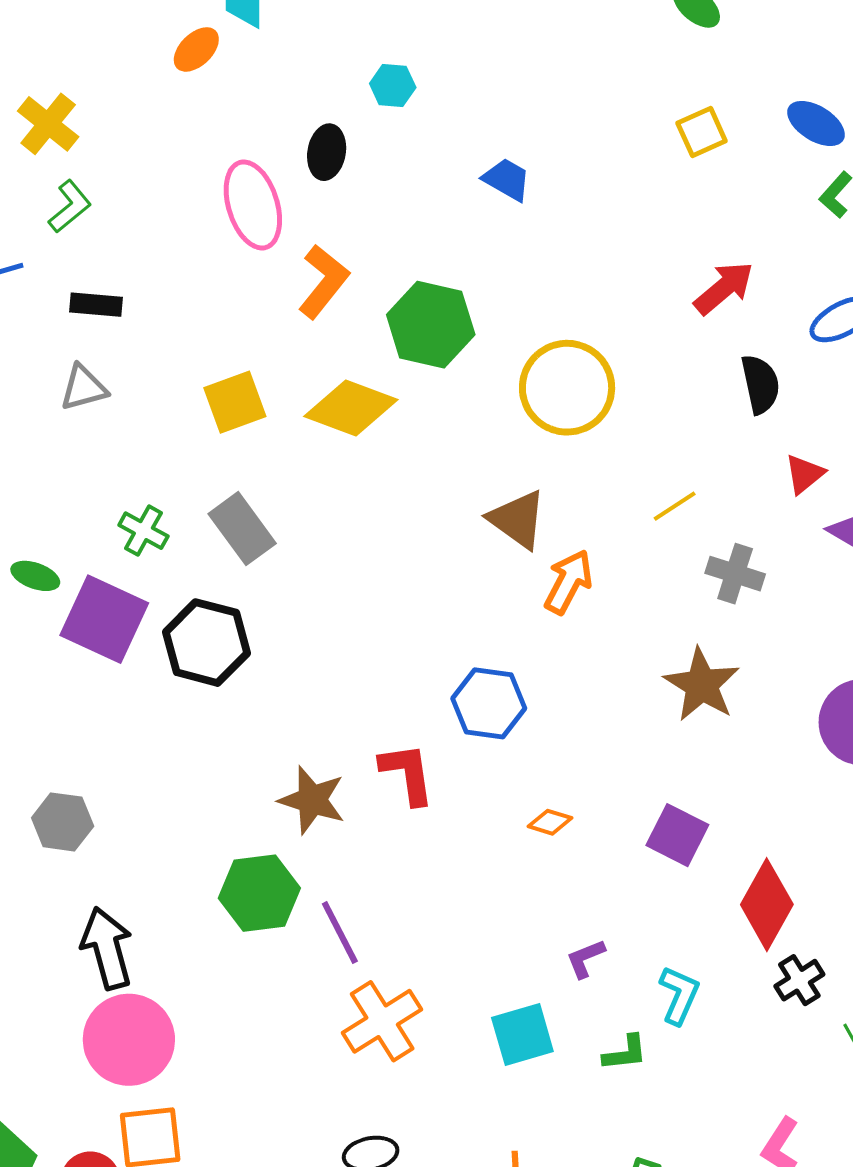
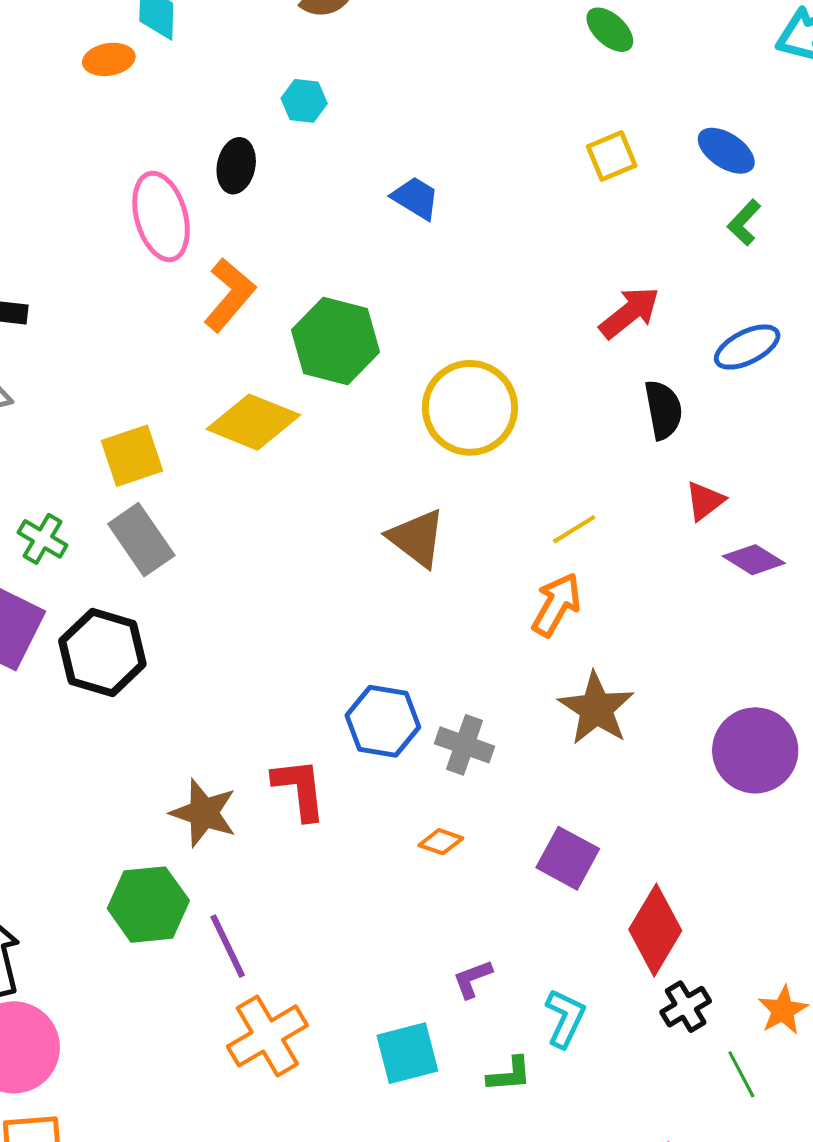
orange ellipse: (196, 49) -> (109, 59), turned 33
yellow square: (235, 402) -> (132, 456), moved
gray cross: (735, 574) -> (465, 745), moved
orange arrow: (568, 582) -> (556, 605), moved

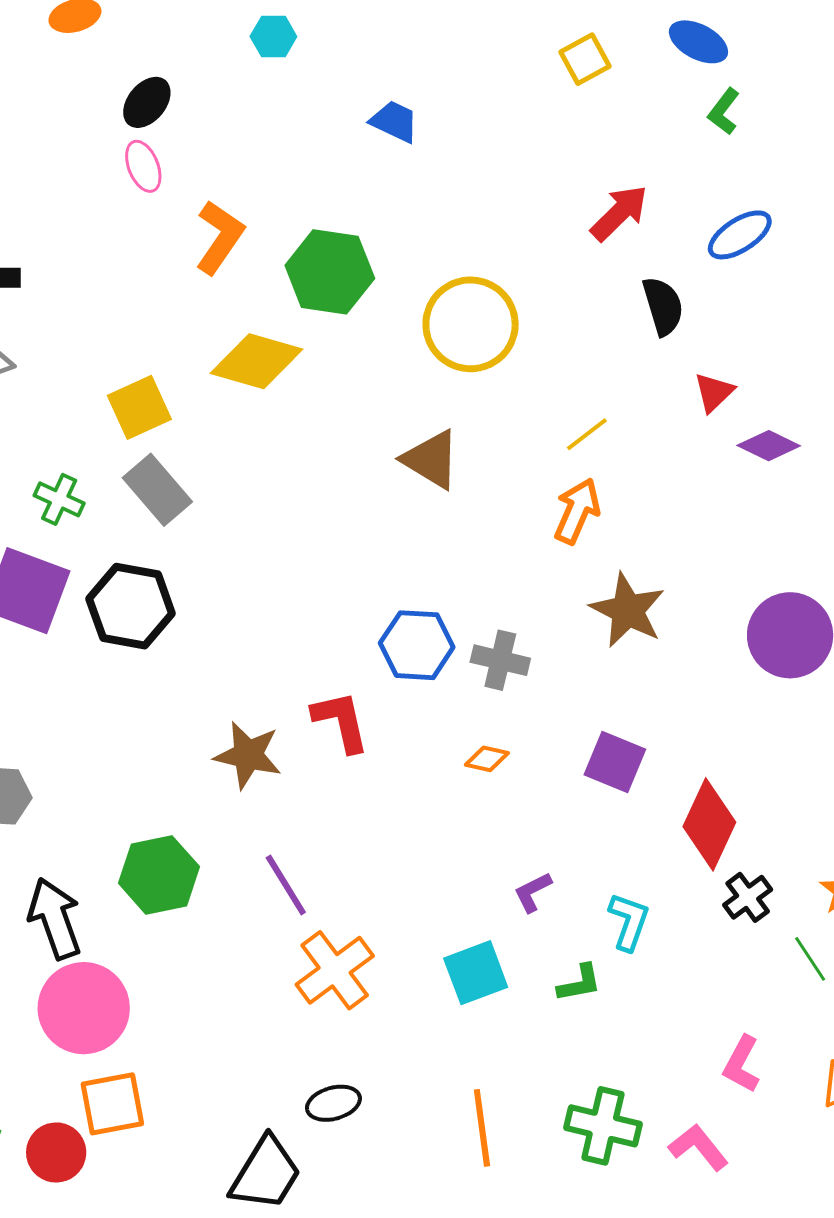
black ellipse: (236, 166) -> (147, 102), moved, turned 34
pink ellipse: (161, 216) -> (143, 166), size x0.6
green hexagon: (148, 905) -> (159, 875), moved

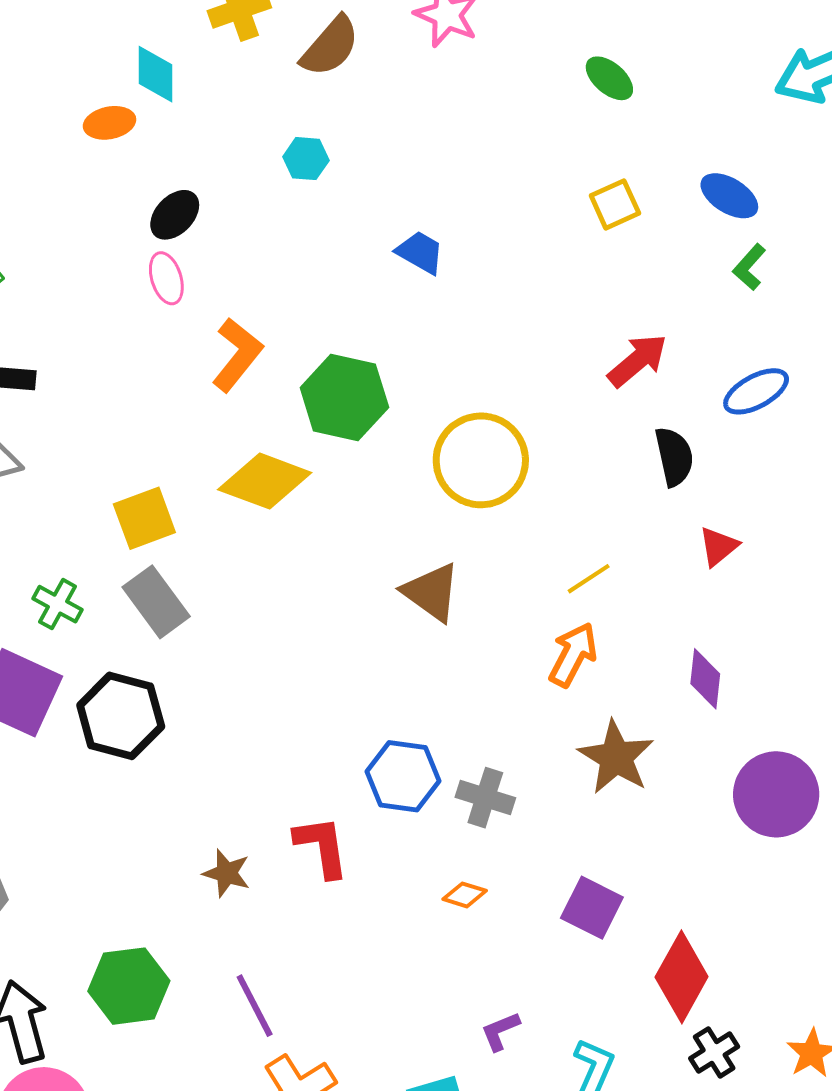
purple diamond: (769, 446) -> (705, 679), moved, turned 66
brown star: (248, 755) -> (227, 873), size x0.7

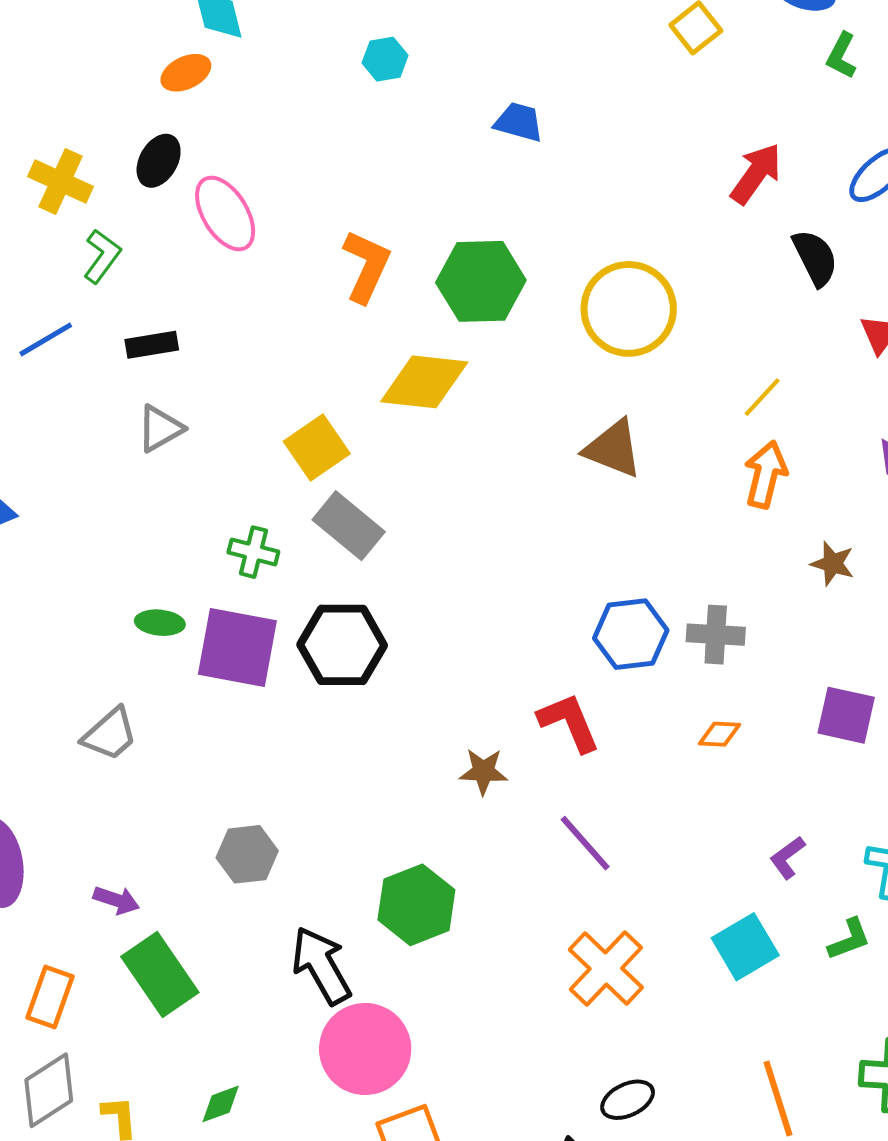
black ellipse: (175, 215) -> (159, 161), moved
pink ellipse: (166, 278) -> (225, 213), moved, size x1.5
brown star: (616, 757) -> (833, 564), size x0.6
purple line: (255, 1006) -> (585, 843), moved

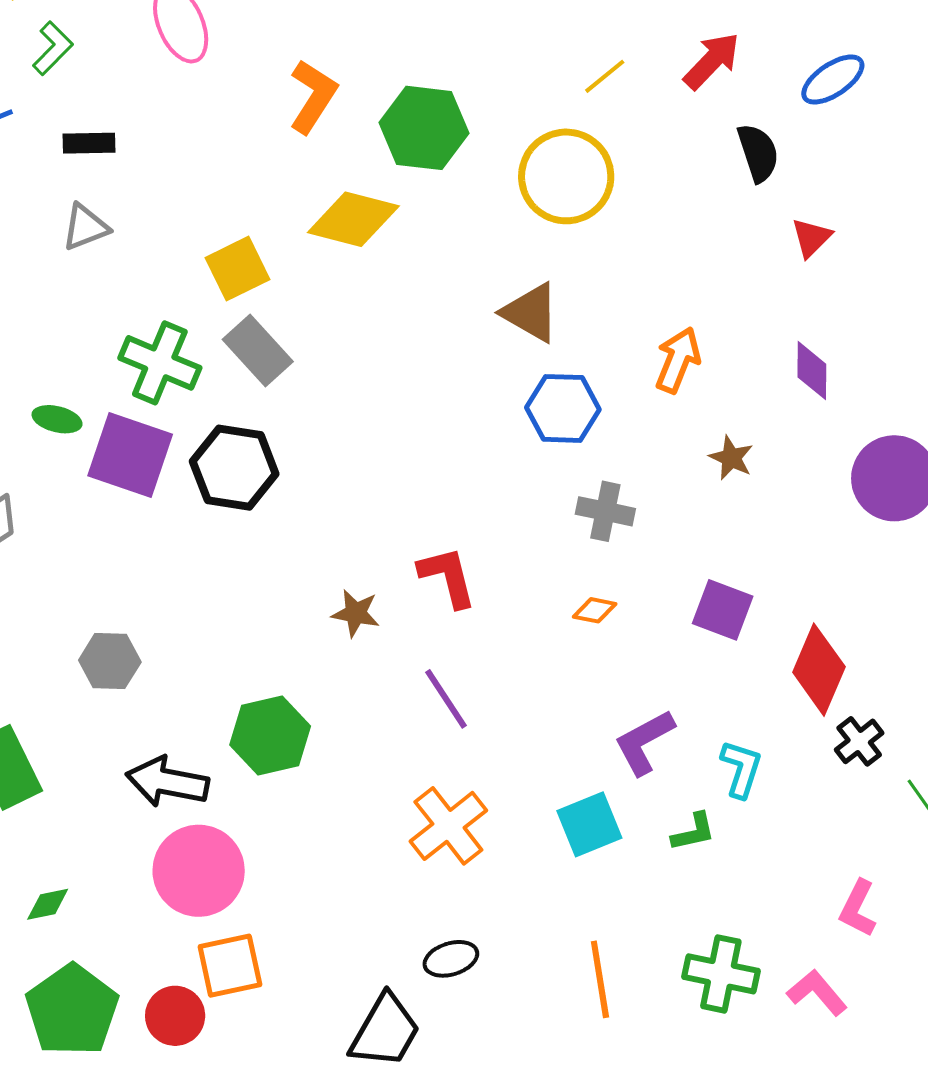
yellow line: (762, 397) -> (605, 76), moved
green cross: (253, 552) -> (160, 363), size x1.6
blue hexagon: (631, 634) -> (563, 408), moved
purple L-shape: (787, 857) -> (644, 742), size x1.6
black arrow: (321, 966) -> (167, 782), turned -58

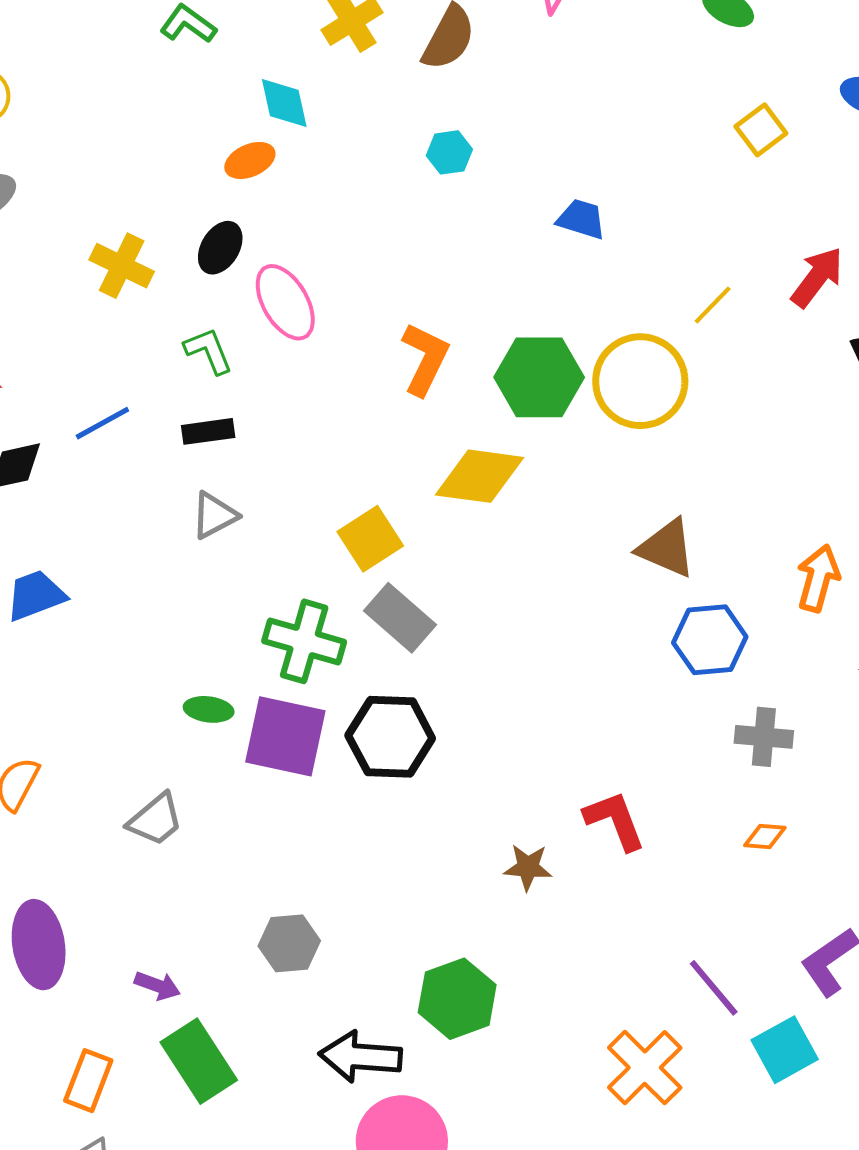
green L-shape: (53, 48) -> (208, 351), moved, turned -60
yellow circle: (566, 176) -> (640, 381), moved
purple line: (446, 699) -> (714, 988), moved

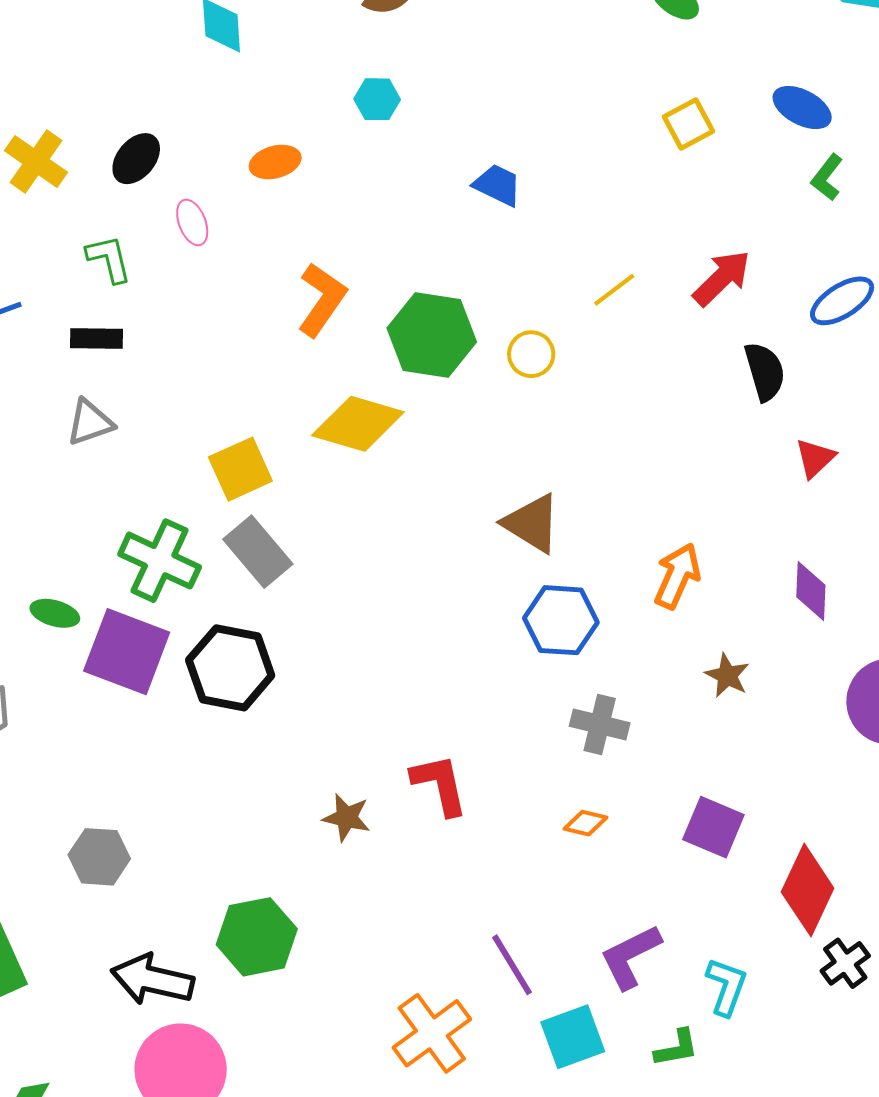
orange ellipse: (250, 160) -> (275, 162), moved
pink ellipse: (285, 302) -> (192, 222), size x0.6
yellow circle: (640, 381) -> (531, 354), size x0.5

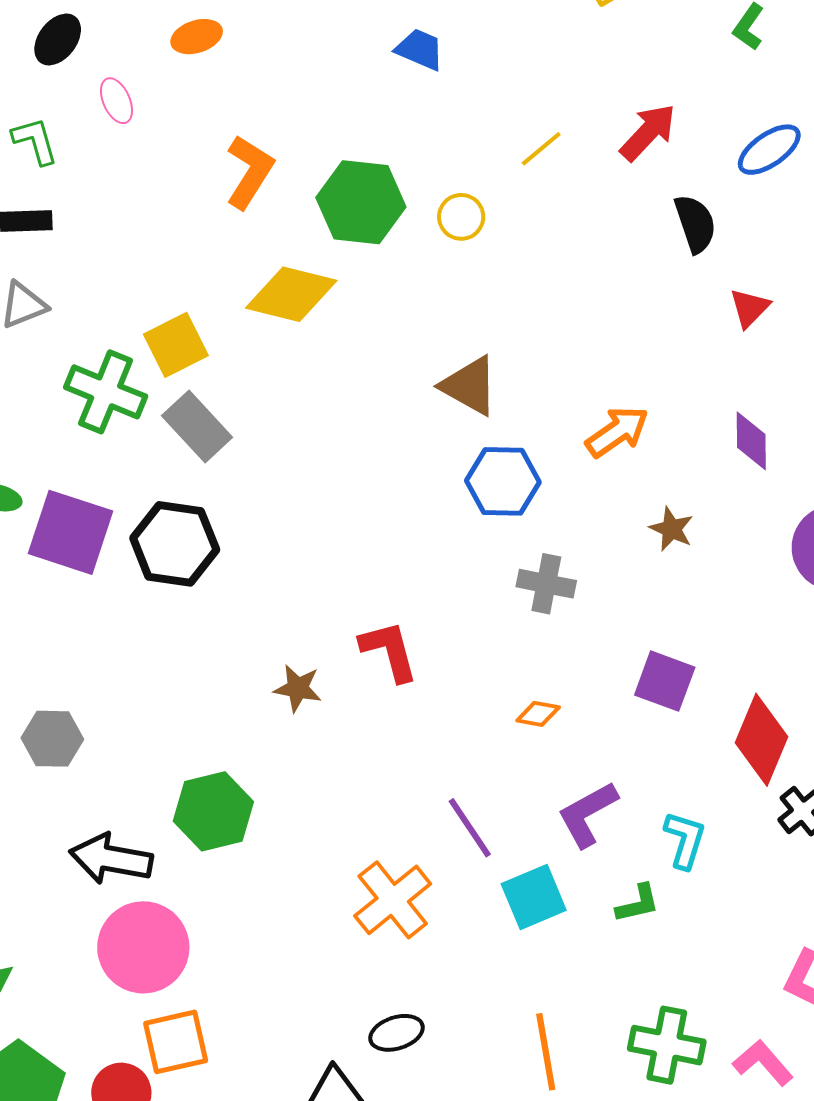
green cross: (160, 561) -> (106, 392), moved
orange arrow: (677, 576) -> (617, 432), turned 34
orange diamond: (586, 823) -> (538, 714), moved

